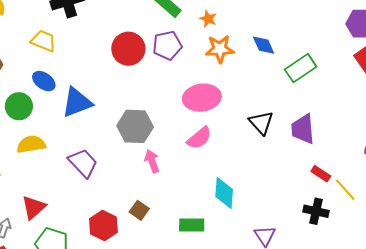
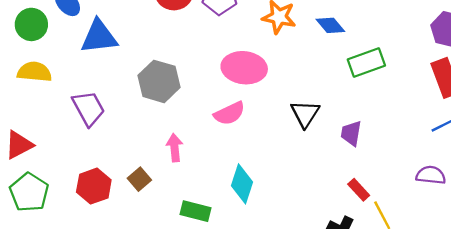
blue diamond: (264, 45) -> (330, 25), turned -30
purple trapezoid: (303, 129) -> (351, 133), size x0.7
pink arrow: (152, 161) -> (175, 148), moved

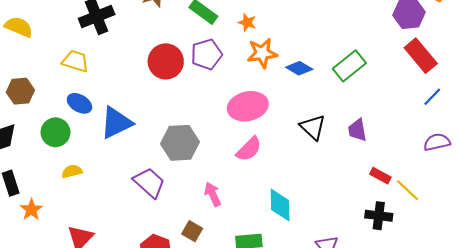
blue diamond: (330, 25) -> (299, 68), moved
yellow semicircle: (34, 72) -> (72, 171), size x0.7
purple trapezoid: (89, 108) -> (149, 183), moved

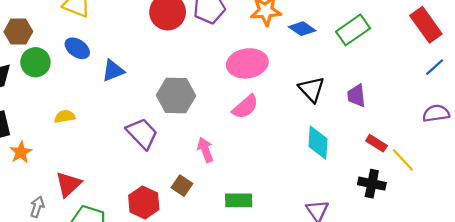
blue triangle: (116, 123) -> (113, 71), size x0.7
green circle: (55, 132) -> (35, 62), moved
cyan diamond: (280, 205) -> (318, 143), moved

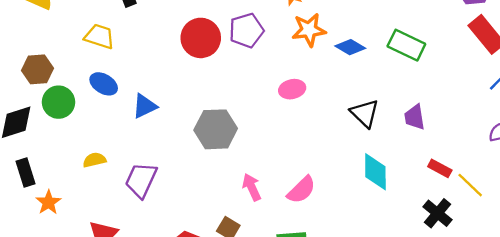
green rectangle: (353, 30) -> (406, 45), turned 64
pink ellipse: (247, 63) -> (292, 89), size x0.6
pink semicircle: (245, 107) -> (301, 190), moved
purple trapezoid: (142, 134) -> (141, 180), moved, turned -108
black cross: (372, 184) -> (438, 213), turned 32

